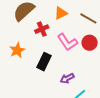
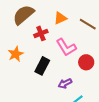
red circle: (90, 43) -> (86, 62), moved

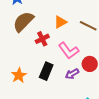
orange star: (16, 54) -> (19, 75), moved
purple arrow: (65, 83) -> (72, 74), moved

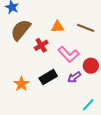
orange triangle: (60, 22) -> (58, 27), turned 32
black rectangle: (46, 71) -> (48, 77), turned 42

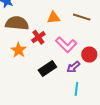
brown semicircle: (21, 30) -> (17, 23), turned 60
orange star: (21, 84) -> (19, 50), moved
cyan line: (88, 105) -> (76, 89), moved, turned -32

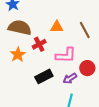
brown line: (82, 17) -> (85, 30), turned 36
pink L-shape: (66, 45) -> (66, 55), turned -50

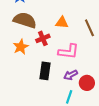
red circle: (87, 68) -> (87, 83), moved
black rectangle: (44, 76) -> (45, 71), turned -60

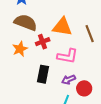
orange triangle: (62, 23) -> (62, 27), size x1.5

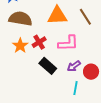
red cross: (43, 42) -> (39, 42), moved
black rectangle: (43, 74) -> (48, 66), turned -48

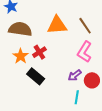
pink L-shape: (68, 43) -> (84, 52), moved, turned 125
black rectangle: (48, 66) -> (36, 76), moved

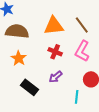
red cross: (39, 52) -> (55, 52), moved, turned -32
purple arrow: (75, 75) -> (56, 77), moved
black rectangle: (36, 76) -> (29, 87), moved

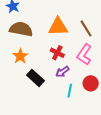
purple arrow: (56, 77) -> (62, 72), moved
black rectangle: (29, 87) -> (36, 78), moved
cyan line: (77, 97) -> (70, 91), moved

